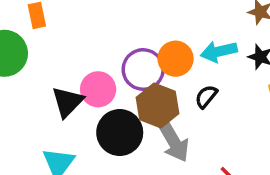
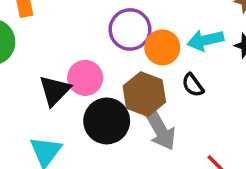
purple circle: (143, 69) -> (130, 29), moved
black semicircle: (206, 97) -> (193, 85), turned -75

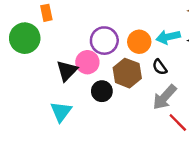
purple circle: (130, 29) -> (104, 41), moved
black circle: (107, 121) -> (102, 91), size x0.7
gray arrow: (161, 130) -> (165, 97), moved, turned 72

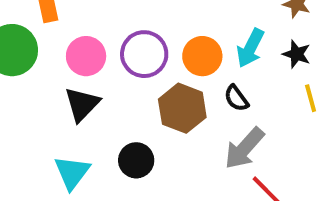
cyan arrow: (168, 37) -> (250, 48), turned -50
pink circle: (87, 62) -> (86, 56), moved
black circle: (102, 91) -> (136, 160), moved

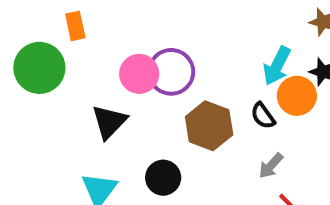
pink circle: (86, 56) -> (139, 74), moved
orange circle: (202, 56) -> (297, 96), moved
gray arrow: (244, 148) -> (271, 166), size x0.6

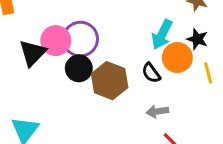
black triangle: (109, 122) -> (33, 53), moved
gray arrow: (271, 166) -> (157, 111), turned 40
black circle: (163, 178) -> (79, 68), moved

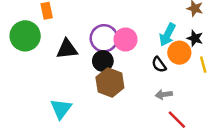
pink circle: (56, 41) -> (126, 39), moved
black triangle: (33, 53) -> (67, 49), turned 40
brown hexagon: (110, 81) -> (110, 83), moved

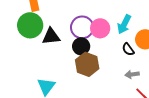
cyan arrow: (167, 35) -> (124, 24), moved
green circle: (25, 36) -> (30, 25), moved

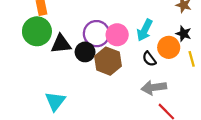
black circle: (81, 46) -> (85, 52), moved
brown hexagon: (87, 64) -> (108, 61), moved
gray arrow: (132, 74) -> (154, 87), size x1.5

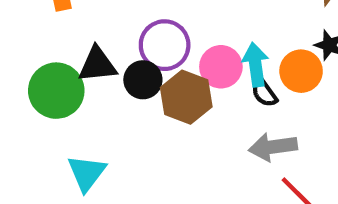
cyan arrow: (145, 30) -> (256, 65), moved, turned 145
green circle: (37, 31) -> (56, 91), moved
pink circle: (117, 35) -> (221, 67), moved

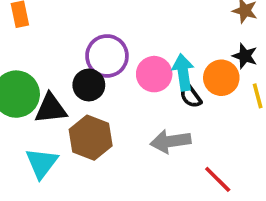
black triangle: (97, 65) -> (51, 109), moved
brown hexagon: (186, 97) -> (91, 138), moved
gray arrow: (273, 147) -> (170, 141), moved

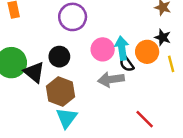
purple circle: (107, 56) -> (73, 17), moved
black triangle: (51, 109) -> (34, 72), turned 45
gray arrow: (170, 141) -> (111, 79), moved
cyan triangle: (42, 163) -> (67, 118), moved

